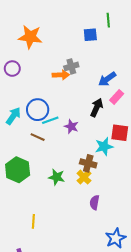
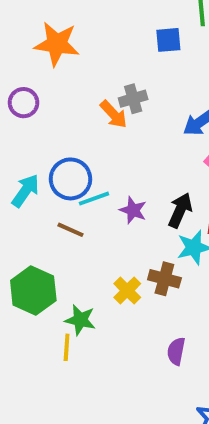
orange arrow: (61, 75) -> (114, 114), turned 49
black arrow: (97, 108) -> (180, 210), moved
green star: (57, 177) -> (80, 320), moved
yellow cross: (84, 177) -> (127, 291), moved
yellow line: (33, 221) -> (67, 347), moved

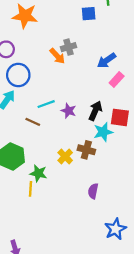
blue circle: (70, 179) -> (18, 75), moved

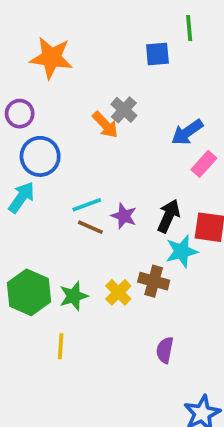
gray cross: (69, 47) -> (124, 110), turned -32
brown line: (33, 122) -> (90, 227), moved
green star: (38, 173) -> (74, 296), moved, turned -30

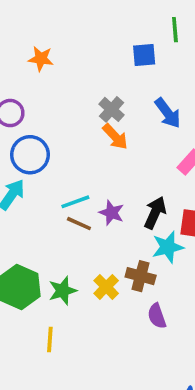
orange star: (51, 58) -> (41, 59), size x0.6
orange arrow: (105, 125) -> (115, 137), moved
blue arrow: (187, 132) -> (168, 113), moved, turned -92
purple semicircle: (165, 350) -> (157, 316), moved, turned -30

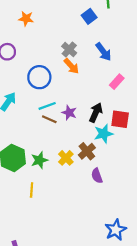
blue square: (144, 55) -> (89, 16), turned -32
blue circle: (30, 155) -> (39, 77), moved
brown cross: (141, 276) -> (87, 151), turned 35

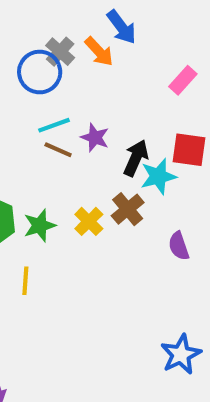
gray cross: (69, 50) -> (60, 52), moved
blue arrow: (103, 52) -> (121, 27), moved
black arrow: (96, 113) -> (136, 158), moved
purple semicircle: (97, 176) -> (179, 246), moved

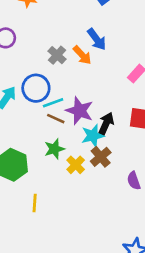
blue circle: (40, 72) -> (36, 88), moved
purple star: (95, 138) -> (80, 111), size x1.5
cyan star: (158, 176) -> (93, 136), moved
green star: (40, 225) -> (54, 149), moved

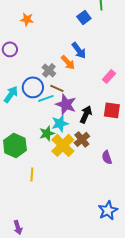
gray cross: (57, 55) -> (49, 70), moved
brown line: (56, 119) -> (57, 88), moved
cyan star: (93, 136) -> (60, 123), moved
yellow cross: (76, 165) -> (63, 145), size x1.6

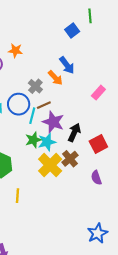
orange star: (27, 19) -> (15, 51), moved
brown line: (57, 88) -> (44, 105), turned -48
cyan line: (46, 98) -> (32, 116), turned -56
red square: (112, 110) -> (98, 144), moved, turned -36
green star: (47, 133) -> (33, 140), moved

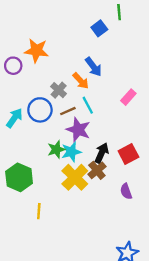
orange star: (15, 51) -> (36, 51), size x1.5
cyan line: (32, 116) -> (88, 105), moved, turned -42
black arrow: (74, 132) -> (102, 153), moved

